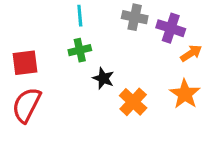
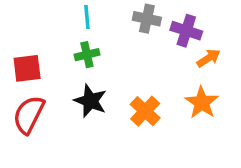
black star: (103, 78) -> (90, 101), moved, size x1.4

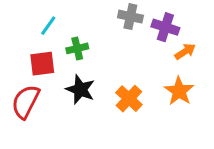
cyan line: (87, 17) -> (48, 26), moved, turned 40
red square: (27, 68) -> (42, 64), moved

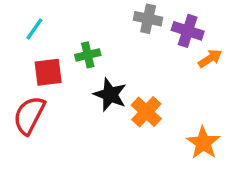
cyan line: (48, 26) -> (34, 29), moved
black star: (80, 89) -> (110, 95), moved
orange star: (179, 91) -> (203, 143), moved

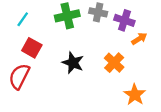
green cross: (88, 55) -> (67, 16), moved, size x1.5
red square: (48, 72) -> (32, 48), turned 36
orange cross: (146, 112) -> (114, 63), moved

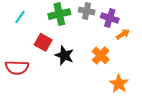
red square: (32, 48) -> (43, 42), moved
red semicircle: (19, 76) -> (17, 68), turned -115

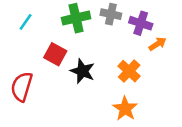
red semicircle: (17, 68) -> (22, 87), turned 105
orange star: (119, 84) -> (125, 109), moved

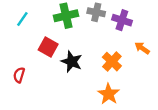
orange arrow: (158, 44) -> (142, 48), moved, turned -112
red semicircle: (22, 87) -> (19, 75), size x0.6

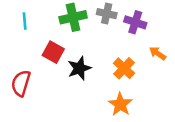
cyan line: (22, 19) -> (25, 21), turned -40
black star: (72, 62) -> (79, 68), turned 30
red semicircle: (19, 75) -> (21, 83), size x1.5

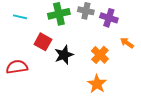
cyan line: (25, 21) -> (20, 17), turned -72
red semicircle: (21, 83) -> (17, 67), turned 65

